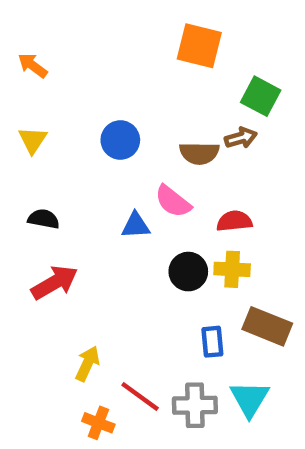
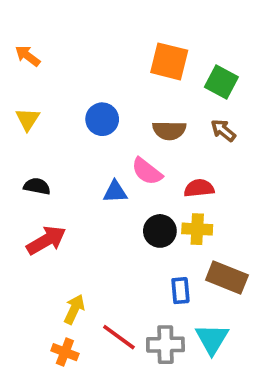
orange square: (199, 46) -> (169, 61), moved
brown arrow: (241, 138) -> (223, 130), moved, turned -125
orange cross: (98, 423) -> (65, 352), moved

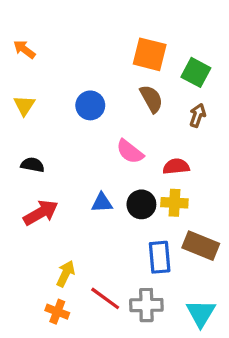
brown semicircle: (169, 130) -> (151, 99), moved, turned -120
brown arrow: (223, 130) -> (198, 115), turned 70
blue triangle: (115, 192) -> (102, 203), moved
blue rectangle: (180, 291) -> (160, 257), size x1.4
cyan triangle: (212, 339) -> (201, 313), moved

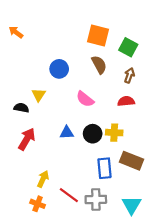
yellow triangle: (24, 105) -> (39, 95), moved
red semicircle: (176, 166) -> (126, 101), moved
red arrow: (41, 213) -> (27, 139), turned -30

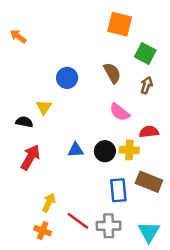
orange square: (98, 35) -> (120, 24), moved
pink semicircle: (85, 99) -> (120, 112), moved
red semicircle: (126, 101) -> (149, 132), moved

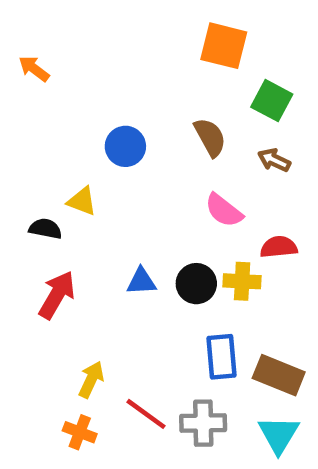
brown arrow: (146, 85) -> (274, 160), turned -84
yellow triangle: (44, 107) -> (82, 201), turned -42
brown rectangle: (149, 182) -> (279, 375), moved

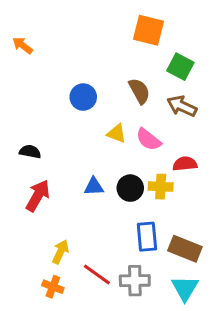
brown arrow: (274, 160) -> (182, 106), size x1.4
yellow triangle: (82, 201) -> (117, 133), moved

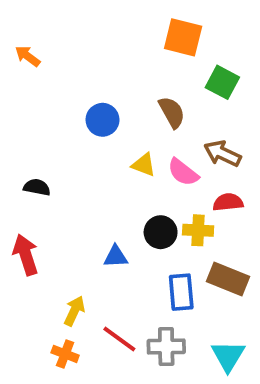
brown arrow: (182, 106) -> (222, 154), moved
blue triangle: (94, 187) -> (116, 257), moved
red arrow: (38, 196) -> (26, 255), moved, turned -48
brown rectangle: (185, 249) -> (228, 279), moved

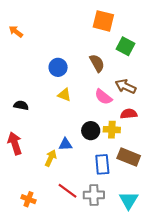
yellow triangle: (144, 165) -> (64, 95), moved
yellow arrow: (74, 311) -> (51, 158), moved
orange cross: (65, 354) -> (28, 199), moved

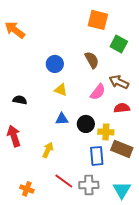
orange arrow: (16, 31) -> (15, 30), size x1.5
pink semicircle: (103, 97) -> (98, 92), turned -90
yellow cross: (112, 130) -> (106, 132), moved
blue triangle: (65, 144) -> (62, 119), moved

